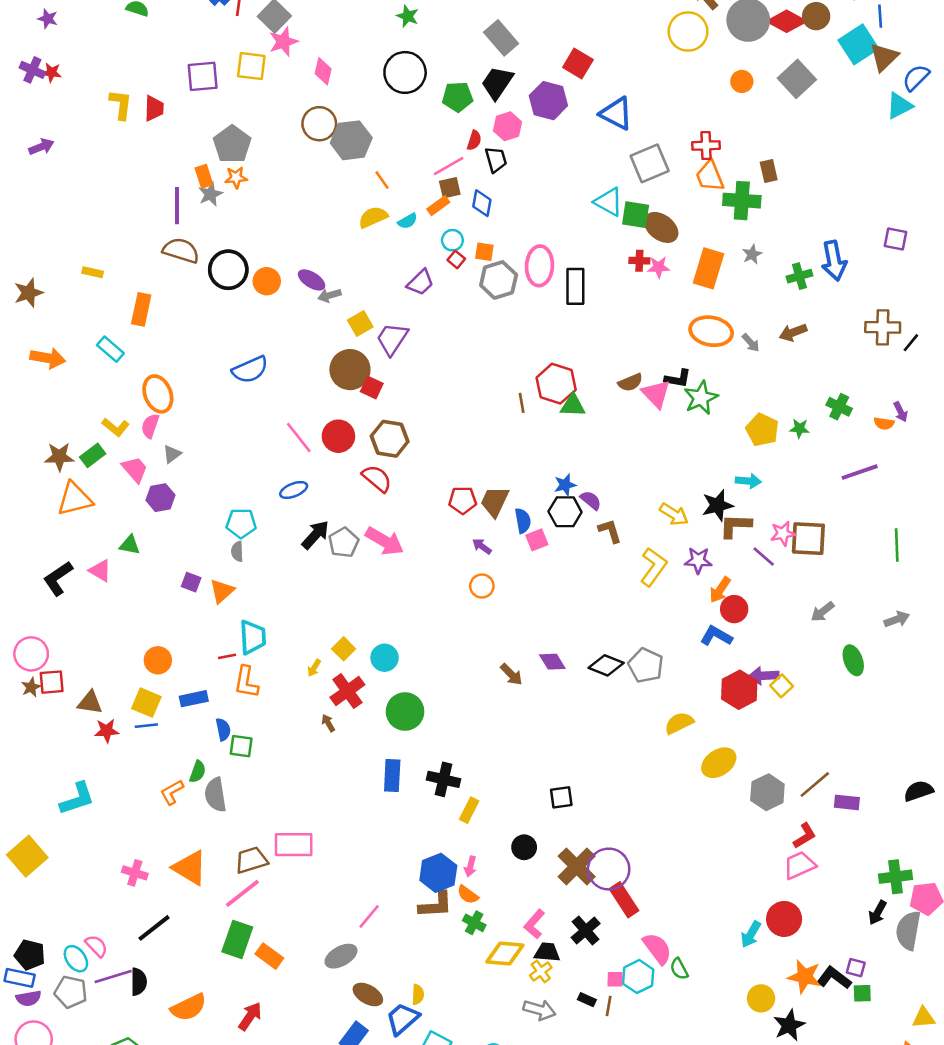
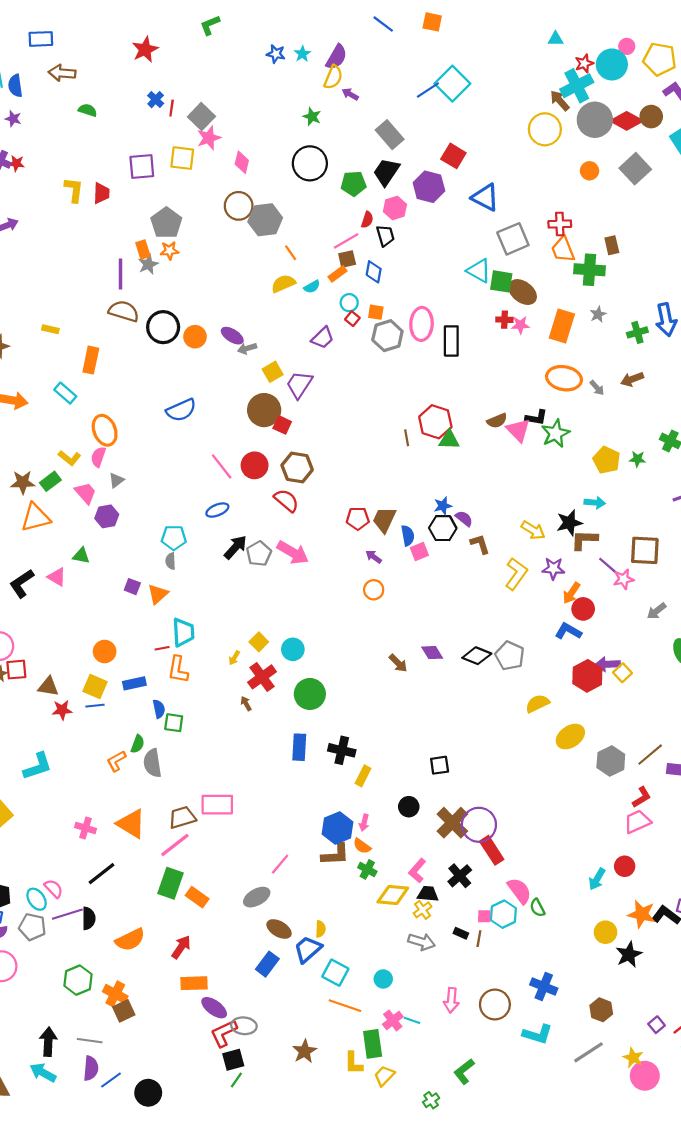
pink star: (783, 534) -> (624, 579), moved
red circle: (784, 919) -> (625, 866), size x0.7

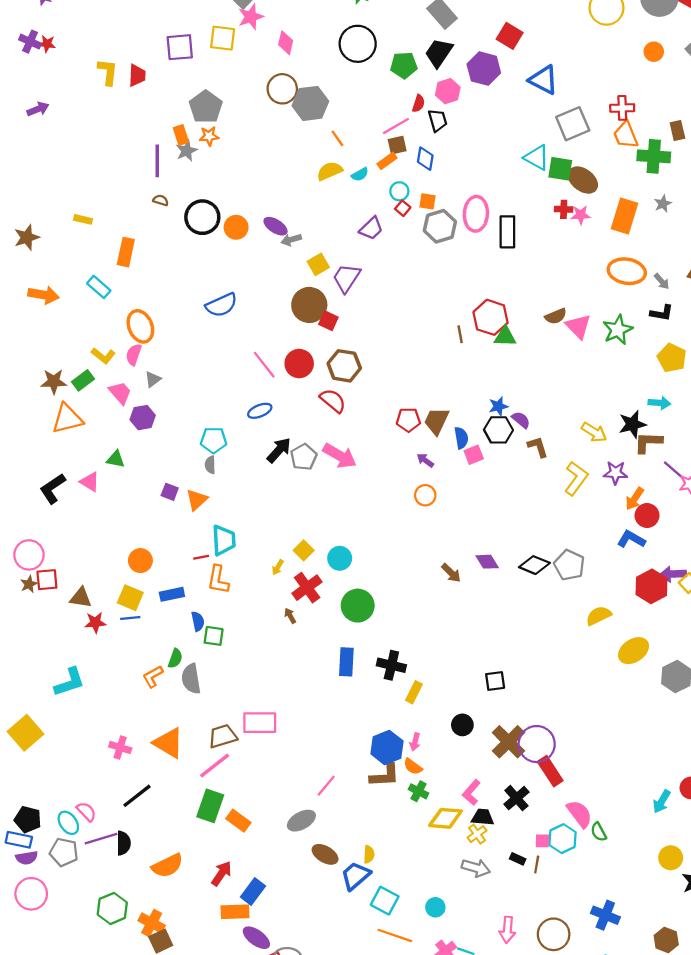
brown semicircle: (124, 311) -> (161, 200), size x0.5
black L-shape: (536, 418) -> (662, 313), moved
blue rectangle: (267, 964) -> (253, 892), moved

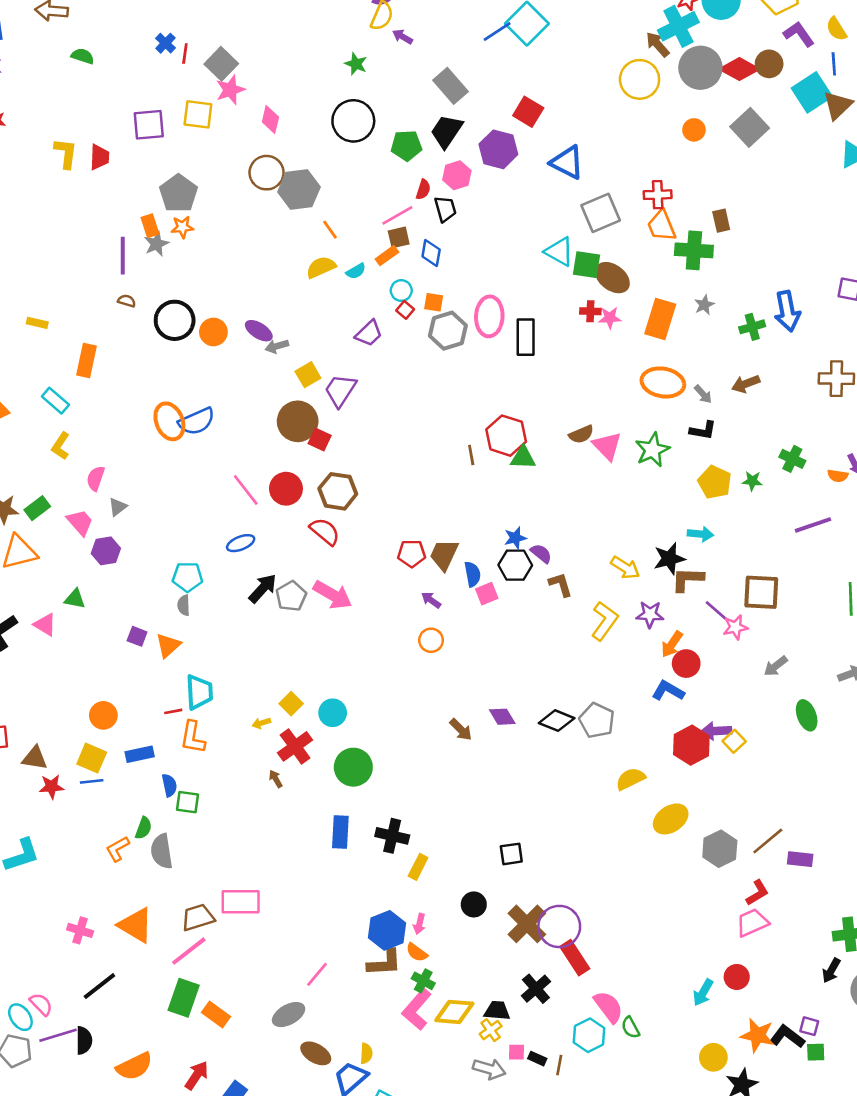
orange ellipse: (140, 326) -> (169, 421), moved
yellow L-shape: (103, 356) -> (61, 446), moved, turned 85
yellow arrow: (278, 567) -> (261, 723), turned 42
pink L-shape: (471, 792) -> (417, 1009), moved, size x1.4
pink square: (542, 841) -> (517, 1052), moved

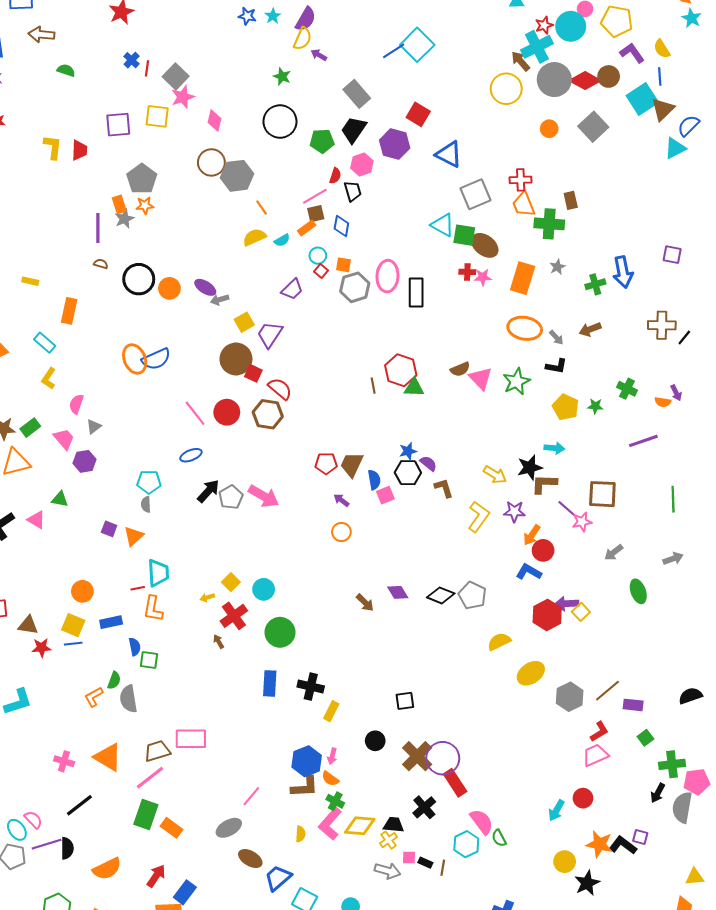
red semicircle: (325, 531) -> (280, 389), moved
green square: (816, 1052) -> (645, 738), moved, turned -35
yellow semicircle: (366, 1053) -> (300, 834), moved

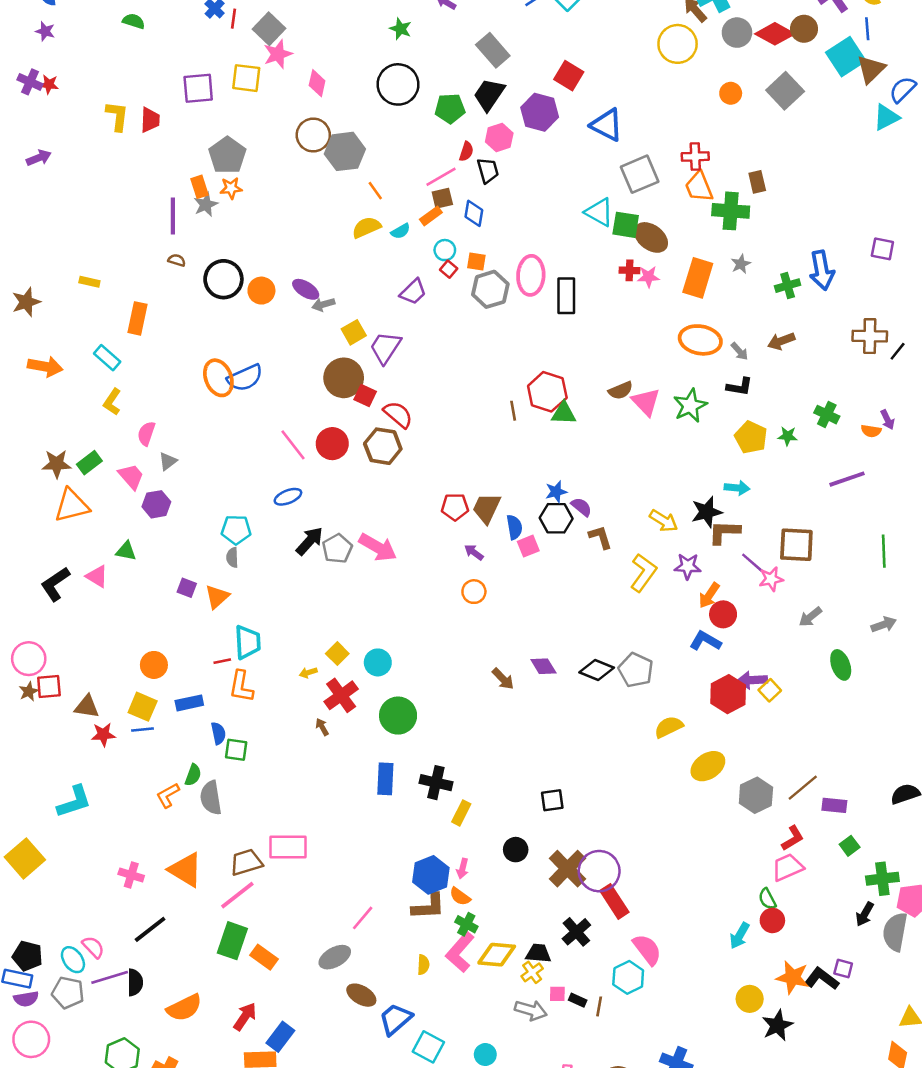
gray circle: (554, 80) -> (737, 33), size x0.7
green semicircle: (499, 838) -> (767, 899), moved

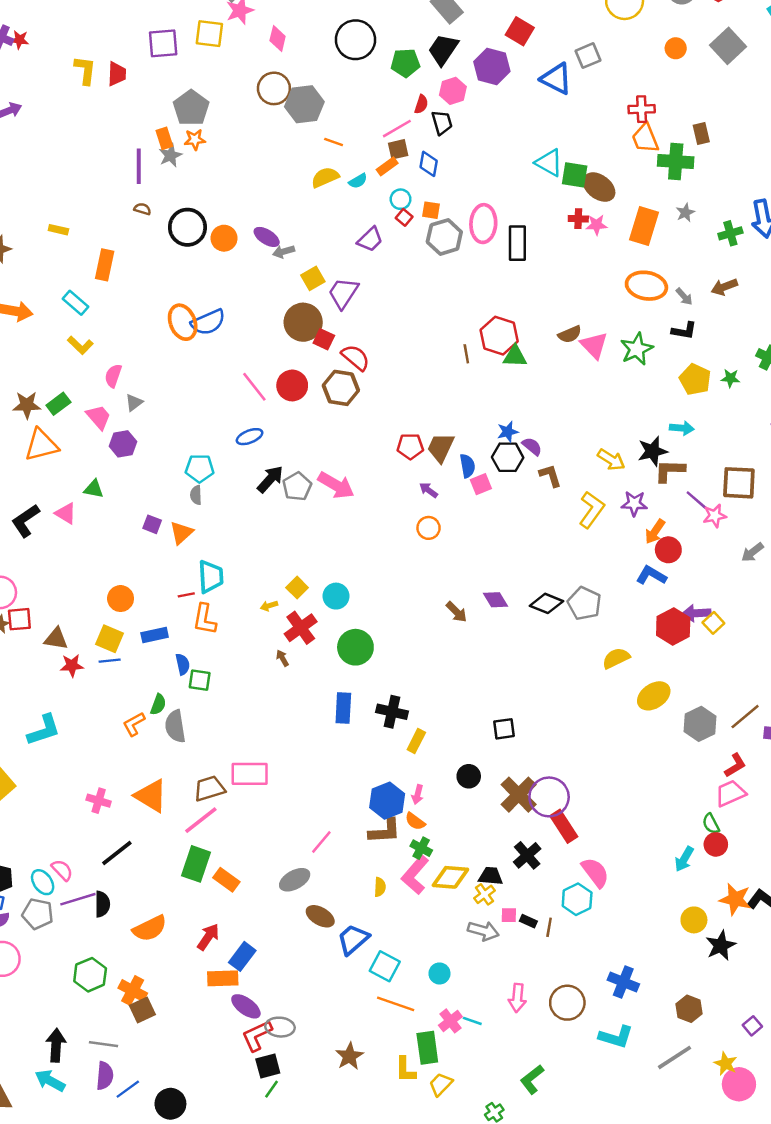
gray square: (640, 174) -> (588, 56), moved, size x0.7
orange line: (375, 191) -> (334, 142), turned -36
yellow L-shape: (112, 402) -> (80, 345), turned -80

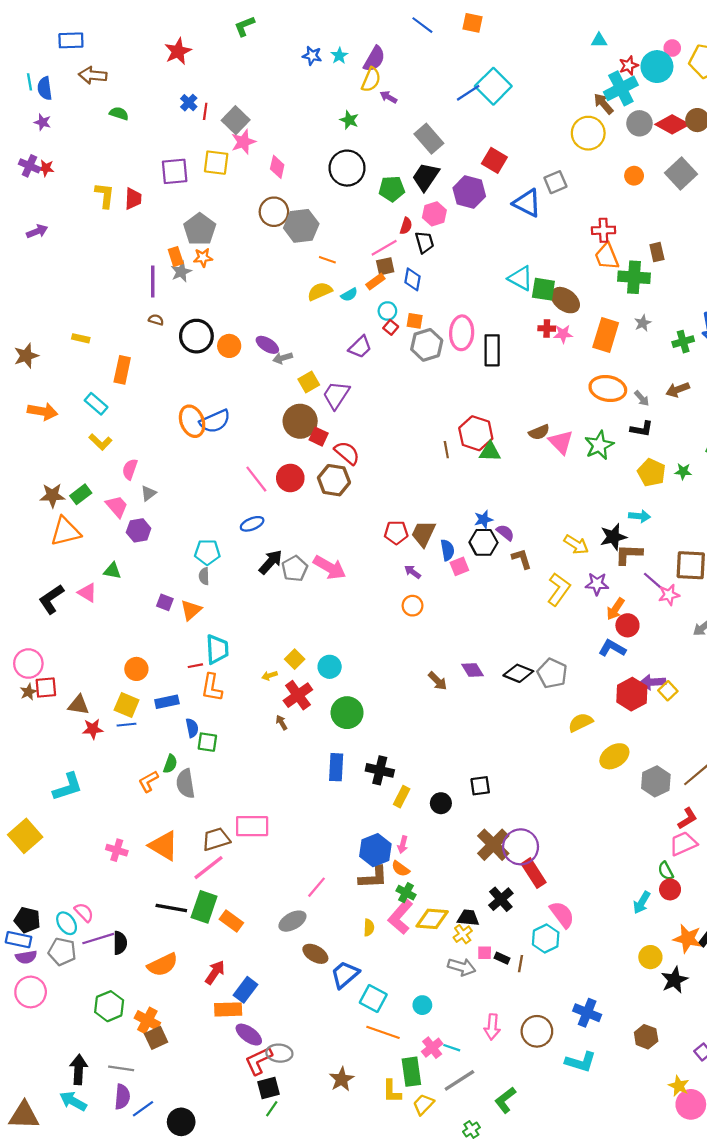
black circle: (469, 776) -> (441, 803), moved
black line: (117, 853) -> (171, 908), moved, turned 48
gray line: (674, 1057) -> (459, 1080), moved

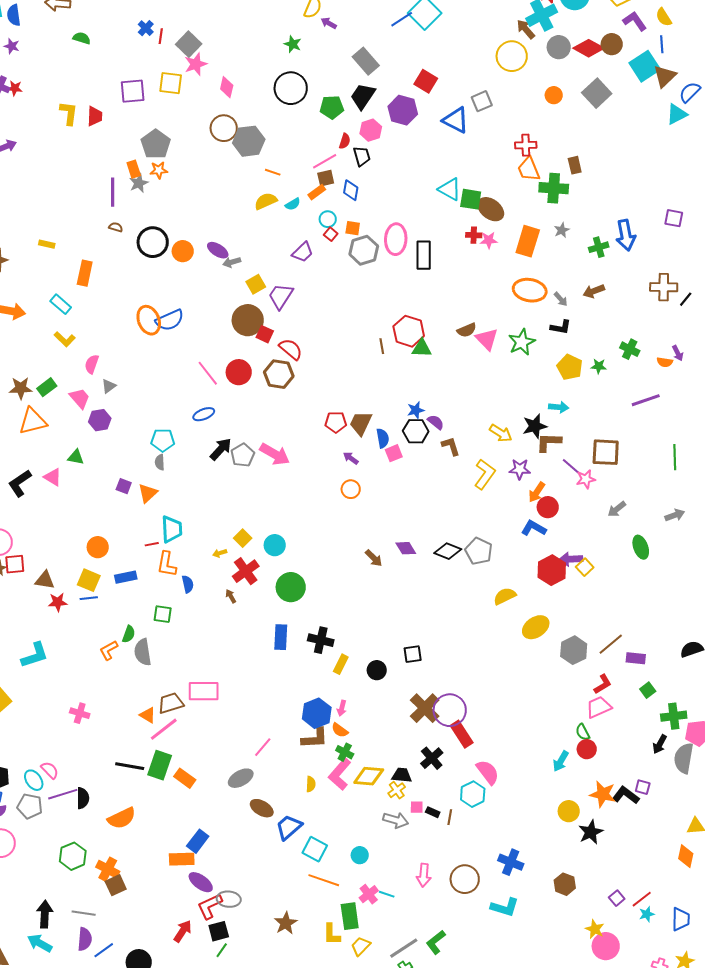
blue semicircle: (192, 728) -> (188, 584), moved
orange triangle: (164, 846) -> (148, 715), moved, size x0.6
red arrow: (215, 972) -> (183, 931), moved
gray line: (459, 1080) -> (404, 948), moved

